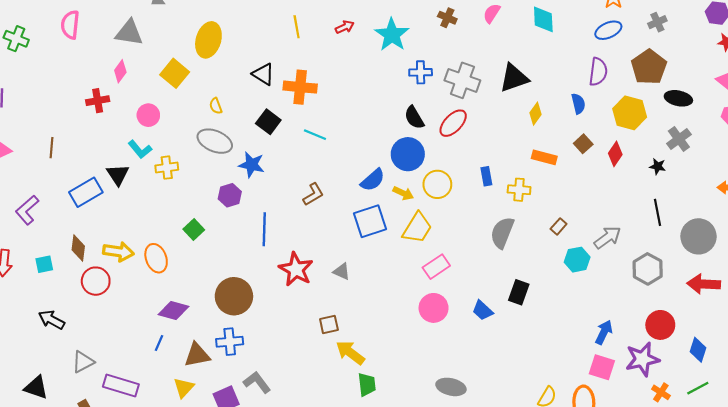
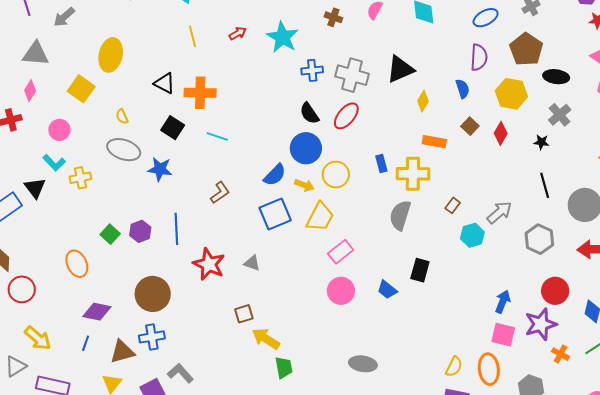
yellow cross: (519, 190) -> (413, 174), size x1.5
purple hexagon: (230, 195) -> (140, 231), moved
yellow arrow: (118, 252) -> (38, 338), moved, turned 36

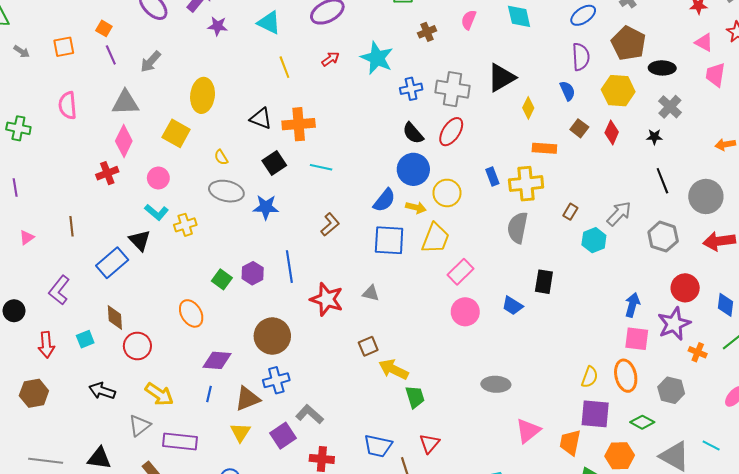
brown cross: (333, 17) -> (427, 32), turned -36
pink diamond: (30, 91) -> (124, 141), size x1.4
black square: (173, 128) -> (274, 163), turned 30
blue square: (275, 214) -> (389, 240), turned 32

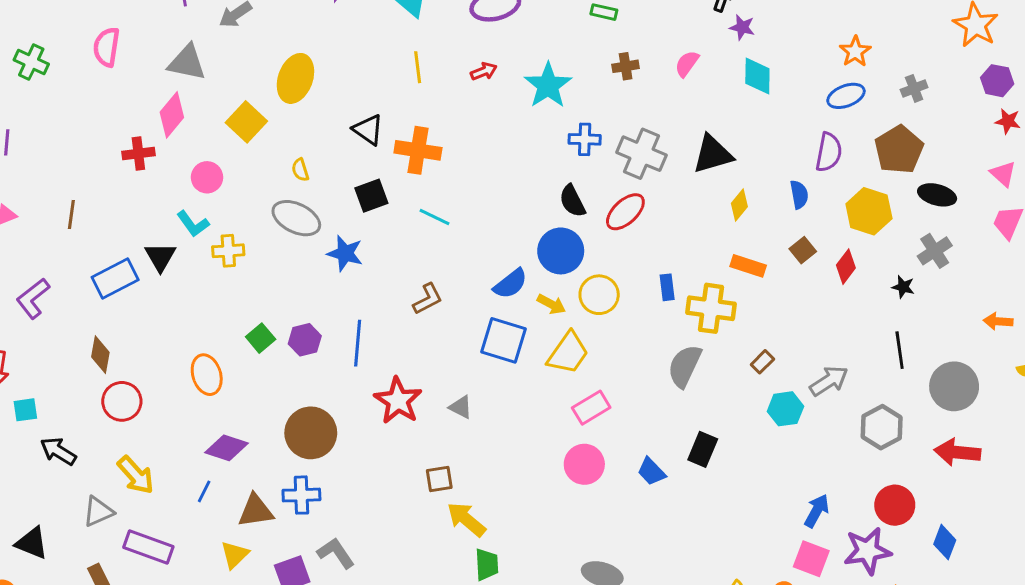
cyan square: (85, 339) -> (25, 410), moved

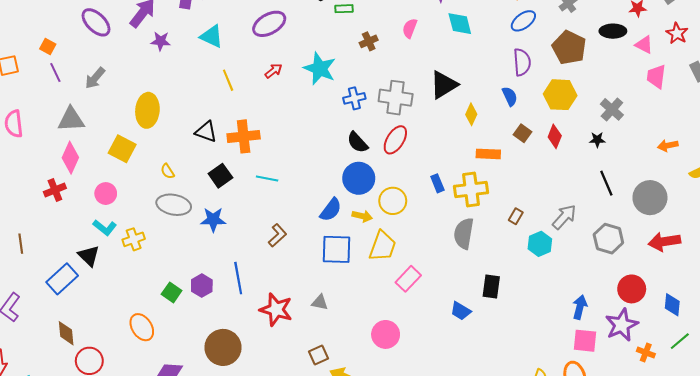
black ellipse: (937, 195) -> (613, 31), moved
pink circle: (584, 464) -> (386, 334), moved

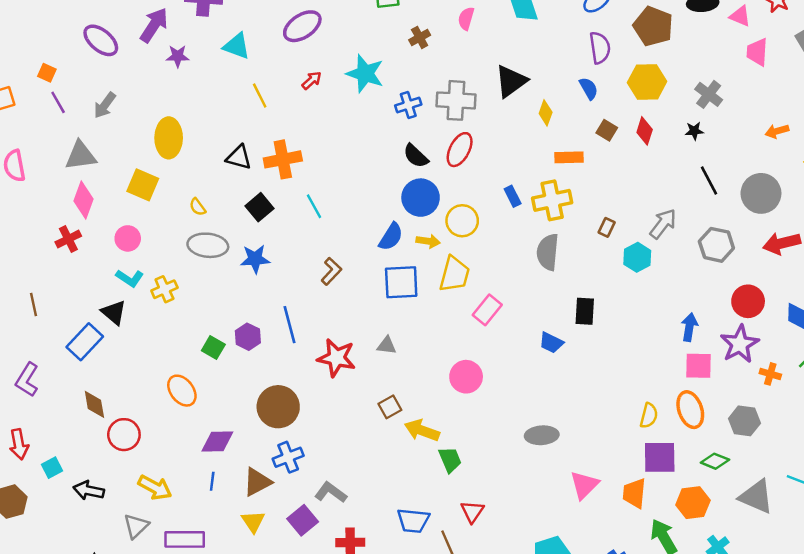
cyan line: (267, 179) -> (314, 206), turned 55

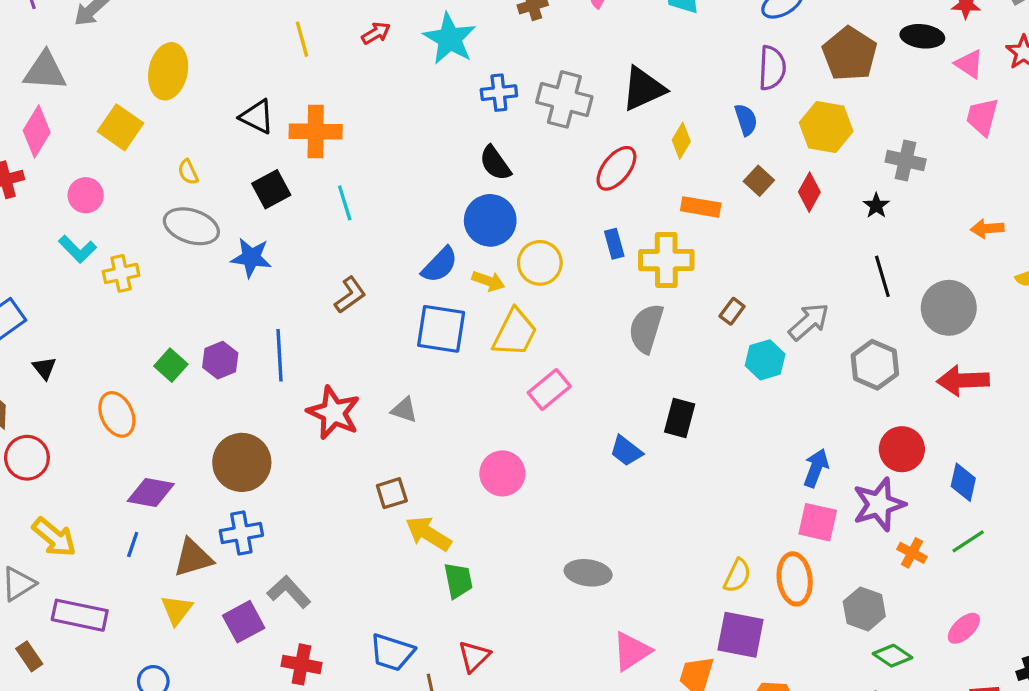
gray cross: (709, 94) -> (906, 160), turned -36
black star: (694, 131) -> (876, 206), turned 30
red ellipse: (460, 150) -> (616, 168), moved
black triangle: (114, 312) -> (44, 368), moved, size x0.7
green diamond: (715, 461) -> (892, 656), moved

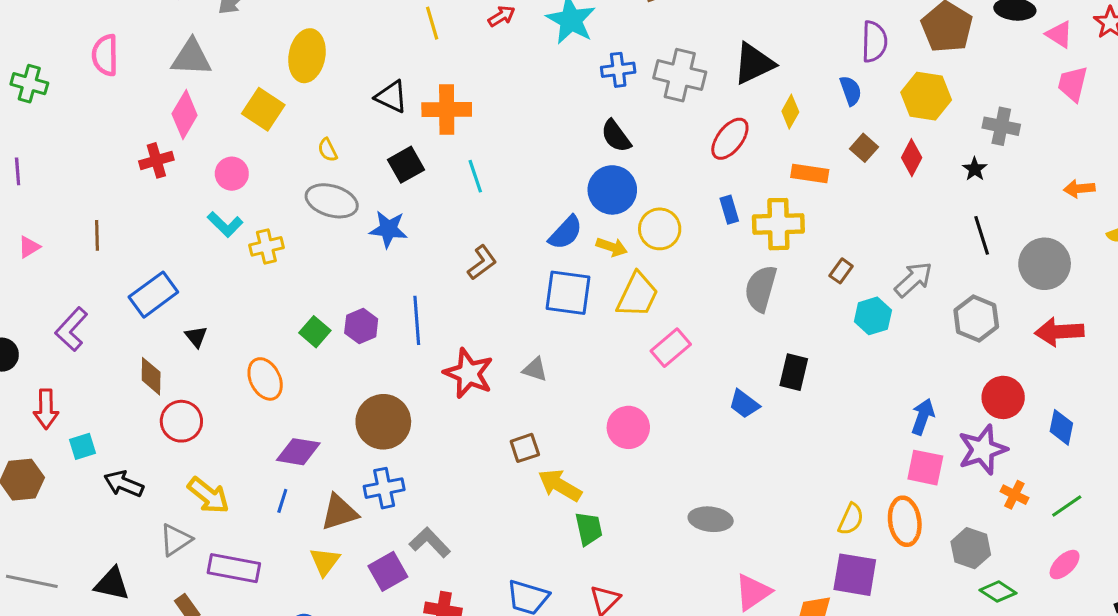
green line: (968, 541) -> (1067, 506), moved

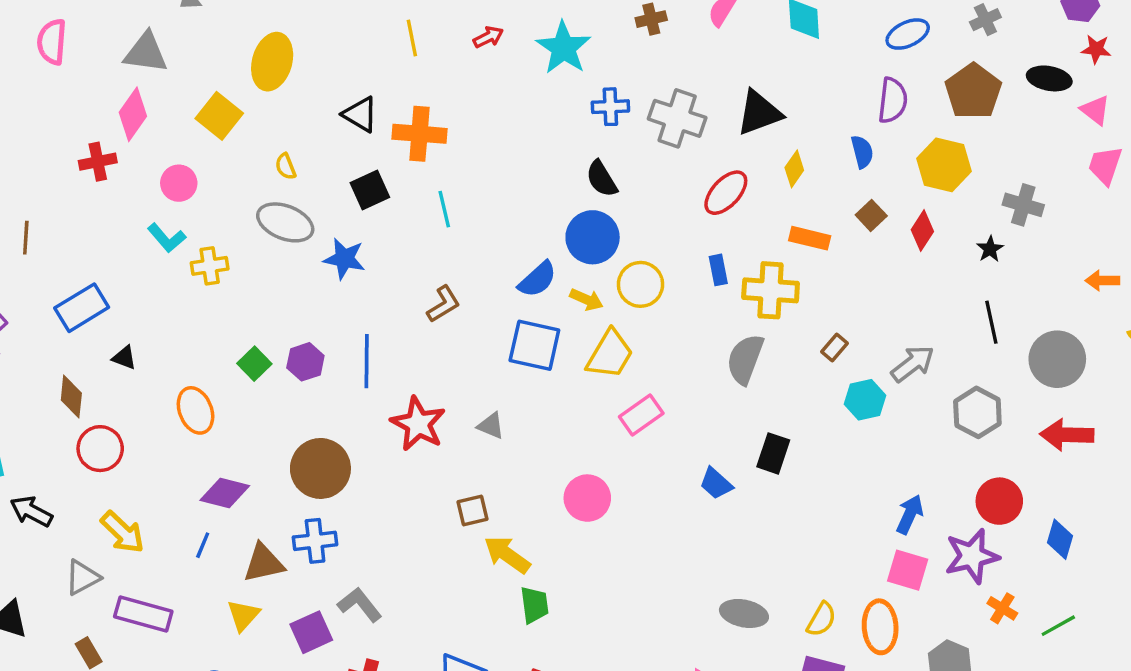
black triangle: (196, 337) -> (124, 358), turned -35
gray ellipse: (711, 519) -> (744, 613), moved

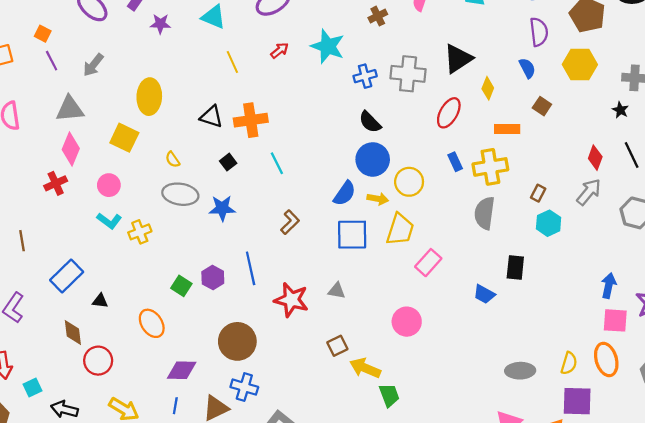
black square: (370, 190) -> (228, 162), size x0.7
red diamond: (922, 231) -> (595, 158), moved
cyan hexagon: (865, 400) -> (549, 223), moved
blue cross: (315, 541) -> (244, 387), turned 36

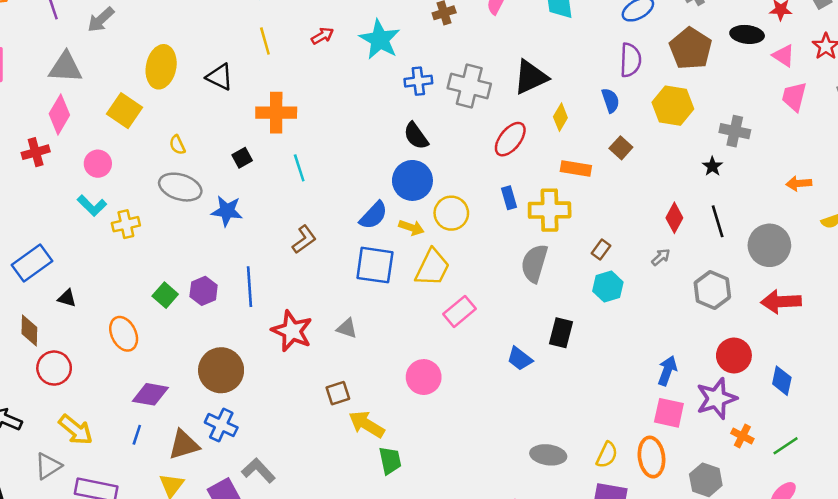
black triangle: (211, 117) -> (220, 77), moved
gray arrow: (589, 192) -> (661, 257), size x0.6

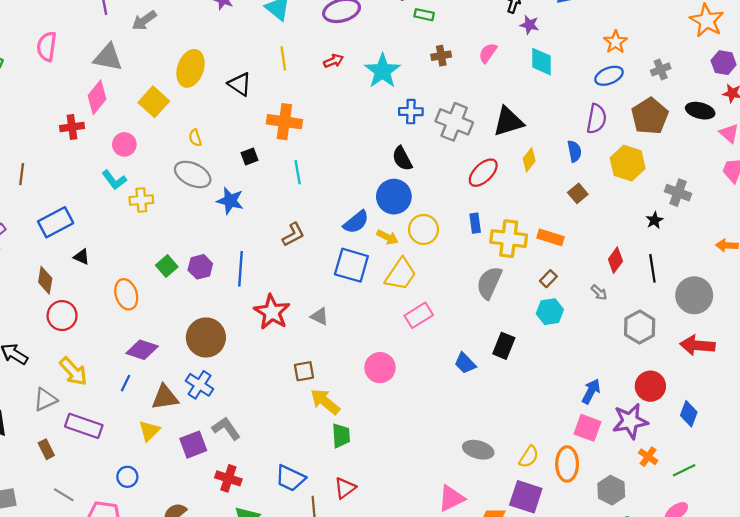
orange rectangle: (576, 169) -> (550, 237), moved
gray arrow: (661, 257) -> (599, 292), turned 77

